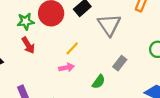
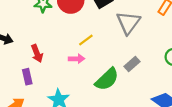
red arrow: (28, 45) -> (37, 53), moved
green semicircle: (99, 82) -> (107, 79), size x1.6

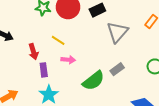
yellow line: (86, 40) -> (58, 40), moved, turned 64
purple rectangle: (27, 77) -> (44, 70), moved

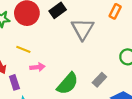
gray rectangle: (117, 69) -> (99, 80), moved

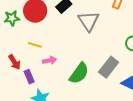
gray rectangle: (99, 80) -> (109, 67), size x1.5

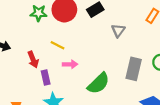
gray triangle: (89, 21) -> (118, 30), size x0.6
gray rectangle: (109, 67) -> (134, 69), moved, turned -35

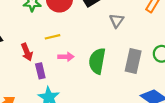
yellow line: (58, 45) -> (53, 37), turned -40
green semicircle: (98, 83) -> (97, 61), moved, turned 145

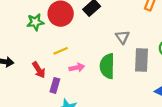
gray triangle: (117, 21) -> (122, 37), moved
purple rectangle: (40, 71) -> (55, 85), turned 40

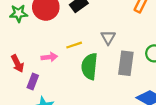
yellow line: (61, 51) -> (74, 45), moved
pink arrow: (77, 68) -> (49, 57), moved

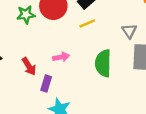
gray triangle: (108, 37) -> (129, 31), moved
yellow line: (74, 45) -> (87, 24), moved

